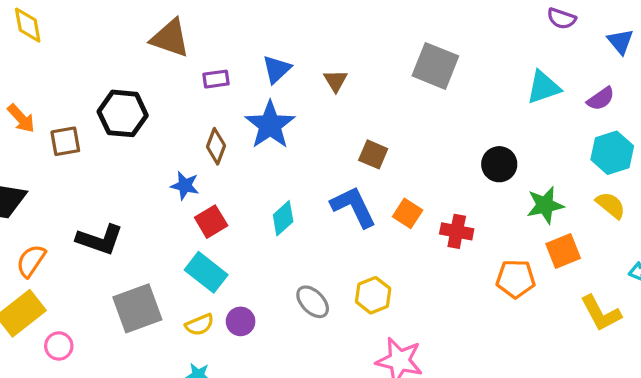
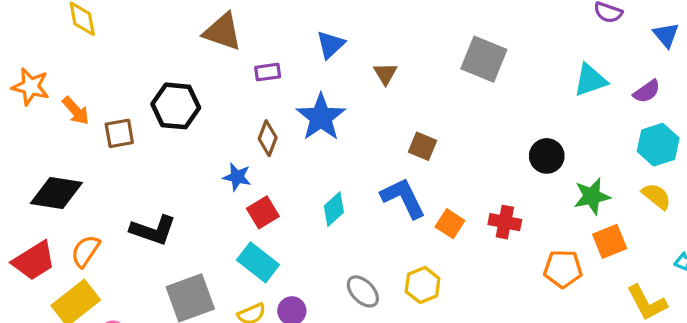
blue triangle: (277, 69) -> (331, 45), moved
orange square: (408, 213) -> (450, 224), moved

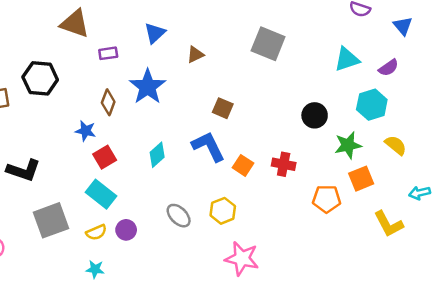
brown triangle: (385, 74) -> (195, 55), turned 36
cyan hexagon: (658, 145) -> (372, 105), moved

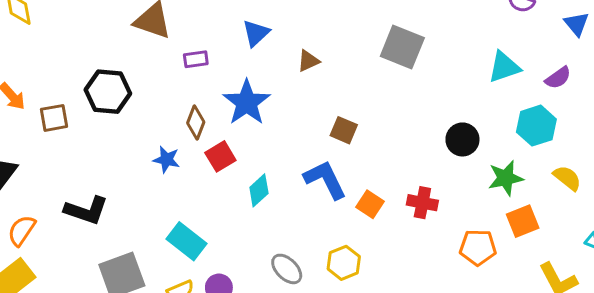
red square: (105, 157) -> (220, 156), moved

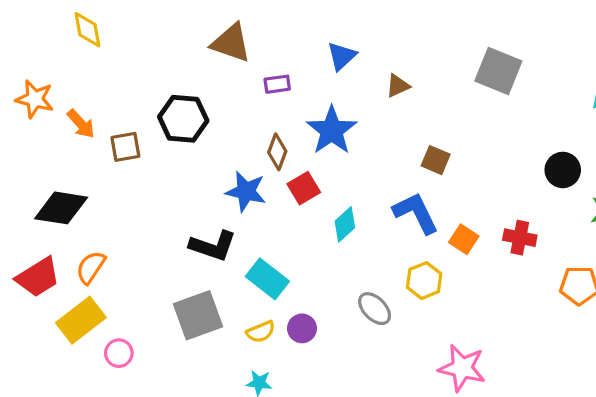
blue star: (166, 160) -> (246, 191), size x1.4
black L-shape: (86, 210) -> (213, 246), moved
yellow hexagon: (344, 263) -> (424, 281), moved

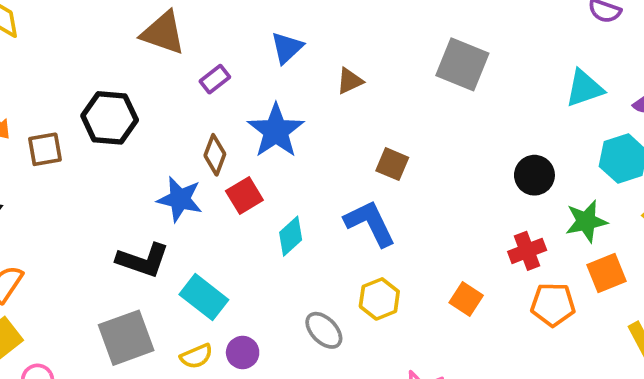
purple rectangle: (277, 84) -> (215, 79), turned -30
red cross: (520, 238) -> (527, 251), moved, turned -32
orange square: (464, 239) -> (466, 299), moved

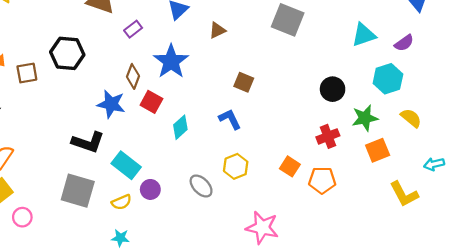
red square: (244, 195) -> (151, 102), turned -30
blue L-shape: (370, 223) -> (230, 119), size x0.7
orange pentagon: (553, 304) -> (322, 180), moved
gray square: (126, 338) -> (78, 191), turned 36
purple circle: (243, 353) -> (150, 189), moved

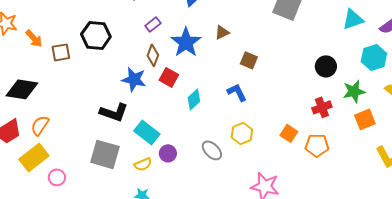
purple rectangle: (133, 29) -> (153, 24), moved
brown triangle: (217, 30) -> (222, 32), moved

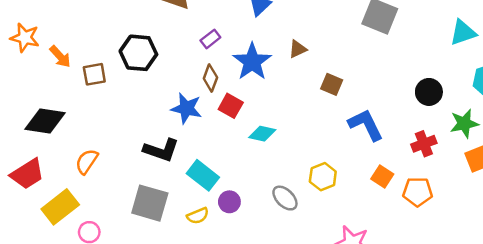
blue L-shape: (237, 92) -> (366, 125), moved, size x1.4
cyan diamond: (194, 99) -> (262, 134), turned 55
orange semicircle: (40, 125) -> (87, 161), moved

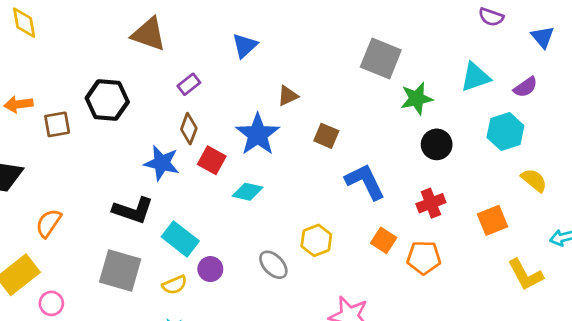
orange arrow: (60, 57) -> (18, 104), turned 125
blue star: (252, 62) -> (258, 134), moved
green star: (464, 124) -> (417, 99), moved

